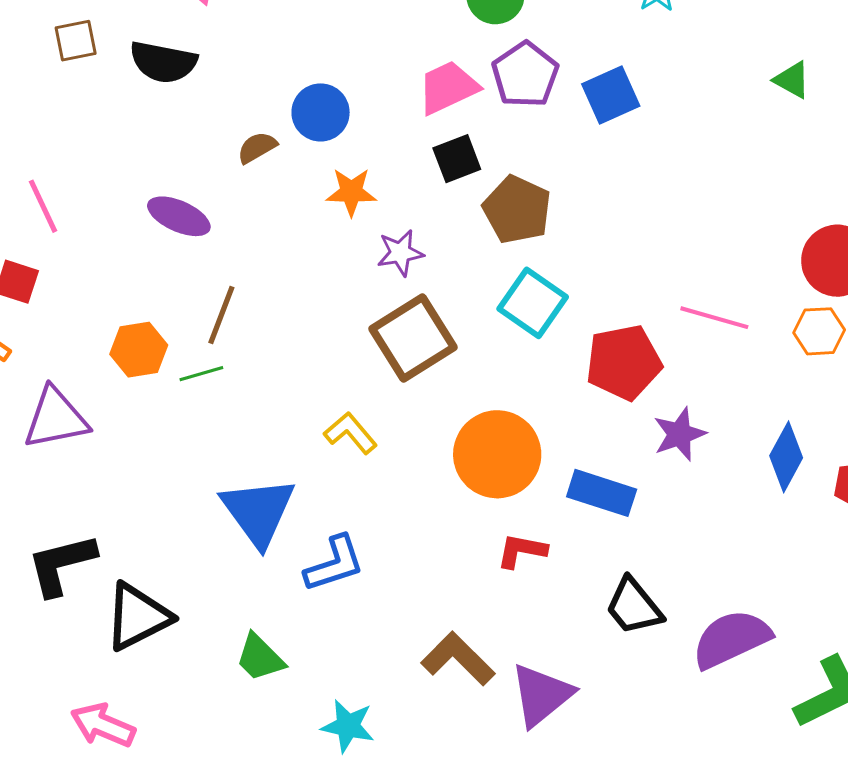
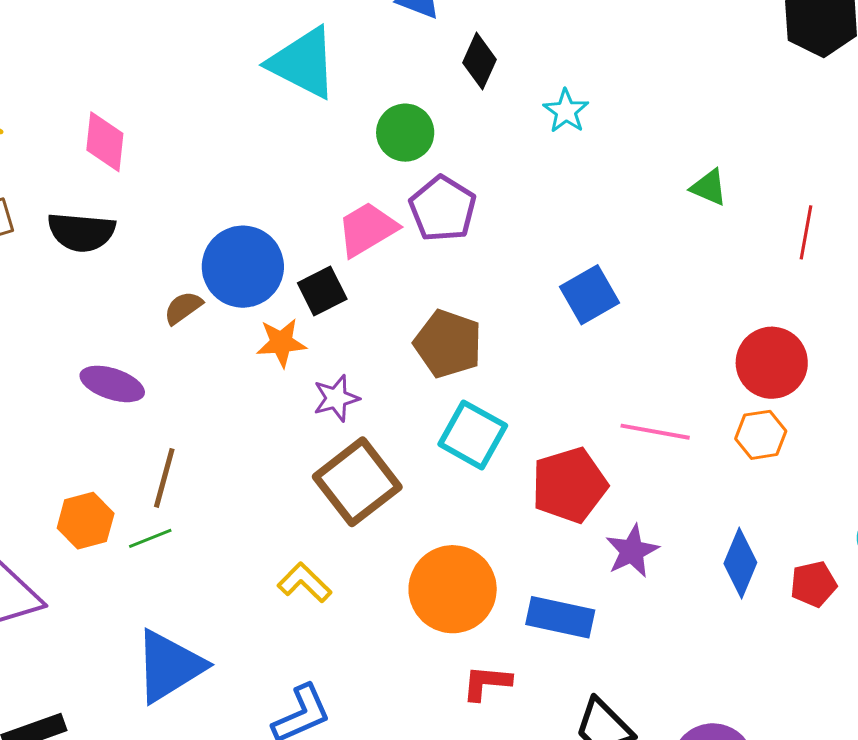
blue square: (611, 95) -> (589, 295), moved
blue circle: (321, 112) -> (243, 267), size x1.4
black square: (457, 159) -> (322, 291), moved
blue triangle: (258, 512) -> (169, 666), moved, turned 40

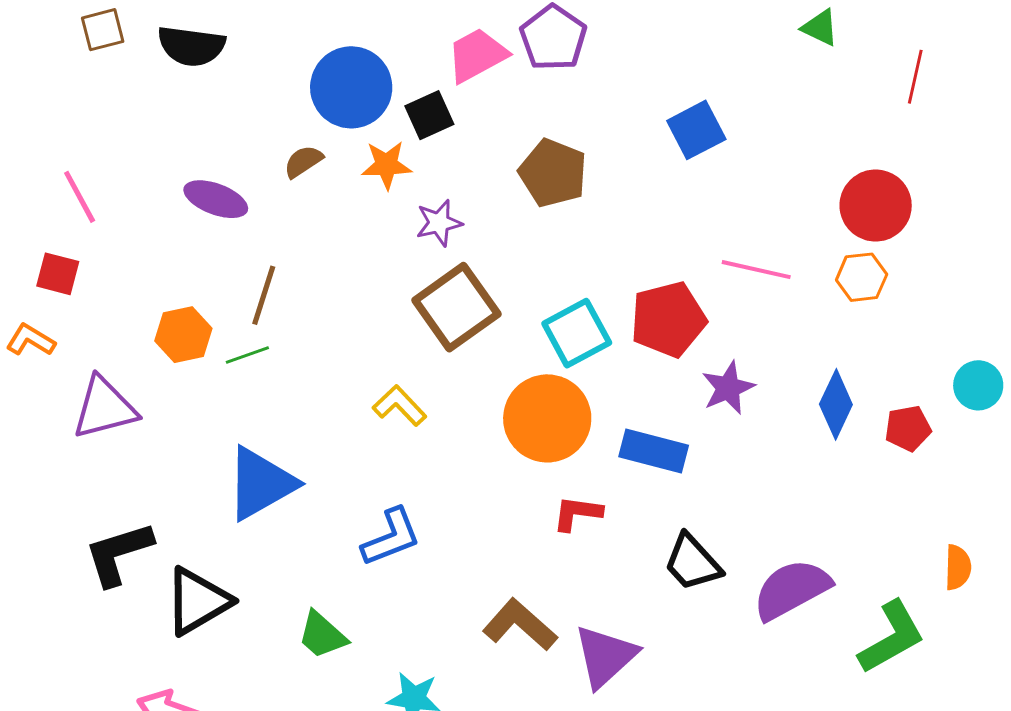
brown semicircle: (183, 308) -> (303, 161), moved
cyan square: (473, 435) -> (577, 333), moved, turned 30

